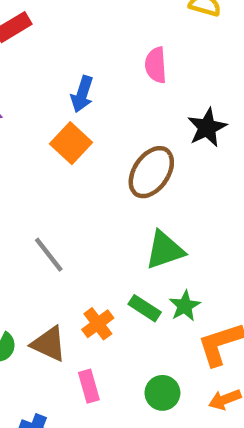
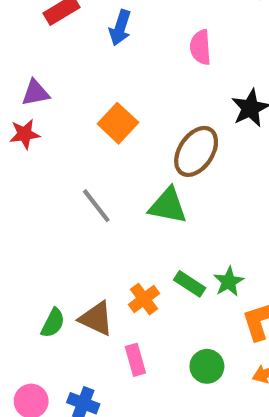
blue arrow: (82, 94) -> (120, 28), moved
green triangle: (165, 250) -> (168, 206), moved, turned 30
gray line: (49, 255) -> (96, 206), moved

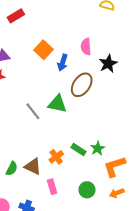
blue arrow: (120, 28) -> (63, 63), moved
pink semicircle: (200, 47) -> (86, 47), moved
orange square: (118, 123) -> (44, 50), moved
green triangle: (168, 206) -> (57, 104), moved

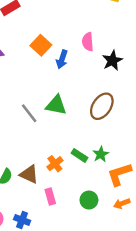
brown ellipse: (82, 85) -> (102, 106), moved

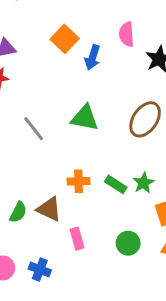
gray line: (29, 113) -> (34, 129), moved
orange cross: (55, 164) -> (79, 181), moved, turned 35

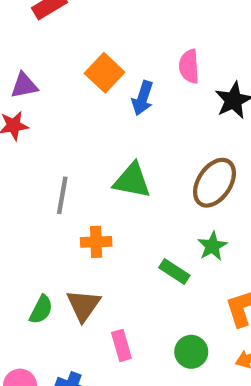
gray line: (34, 129) -> (62, 195), turned 48
orange cross: (79, 181) -> (96, 242), moved
green star: (144, 183) -> (212, 246), moved
brown triangle: (49, 209) -> (83, 305), turned 40

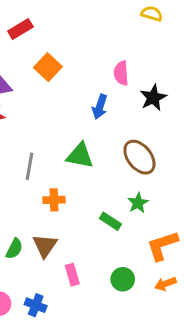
orange square: (105, 73) -> (48, 67), moved
blue arrow: (143, 98) -> (100, 107), moved
brown ellipse: (214, 183) -> (139, 157), turned -72

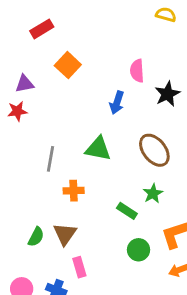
pink rectangle: (72, 275) -> (79, 267), moved
green circle: (123, 279) -> (139, 250), moved

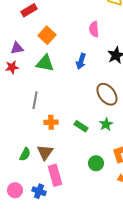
pink semicircle: (137, 71) -> (94, 29), moved
green triangle: (98, 149) -> (45, 63), moved
green rectangle: (127, 211) -> (81, 126), moved
pink rectangle: (79, 267) -> (55, 175), size x1.5

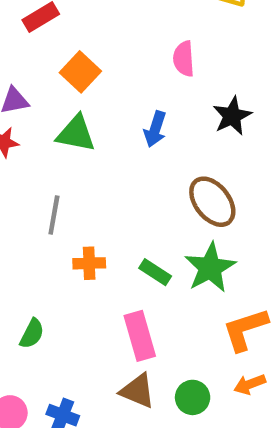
green star: (106, 124) -> (210, 268), size x1.6
brown triangle: (45, 152) -> (138, 391), moved, turned -42
green circle: (96, 163) -> (193, 397), moved
pink rectangle: (55, 175) -> (140, 336), moved

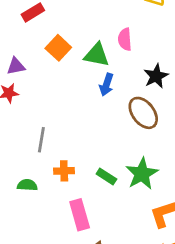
green triangle: (76, 134) -> (97, 55), moved
brown ellipse: (212, 202) -> (143, 113), moved
green semicircle: (32, 334) -> (27, 185), moved, turned -114
pink rectangle: (140, 336) -> (80, 215), moved

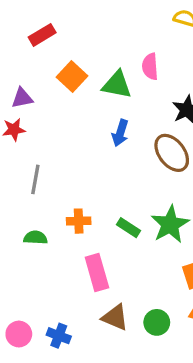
blue arrow: (106, 85) -> (120, 133), moved
gray line: (41, 140) -> (35, 179), moved

